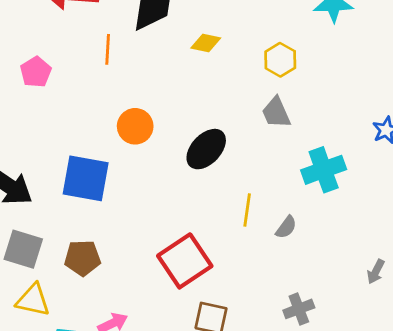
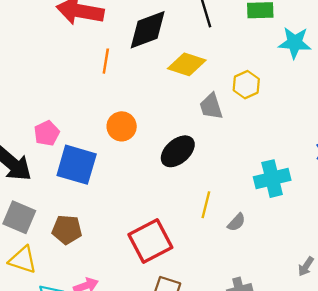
yellow diamond: (206, 43) -> (187, 64), size x1.5
pink pentagon: (36, 72) -> (47, 133), moved
gray trapezoid: (276, 113) -> (211, 106), moved

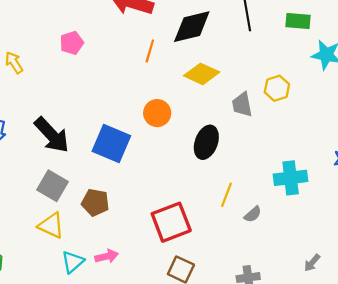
yellow diamond: (187, 64) -> (202, 74), moved
pink pentagon: (47, 133) -> (72, 43), moved
black ellipse: (178, 151) -> (206, 142), turned -36

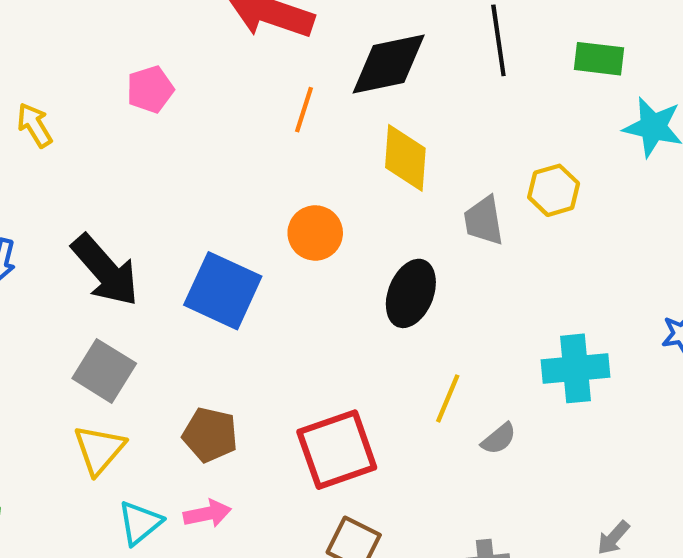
yellow diamond: (202, 74) -> (405, 158), turned 68
brown pentagon: (95, 202) -> (210, 435), moved
yellow triangle: (51, 225) -> (99, 450), turned 44

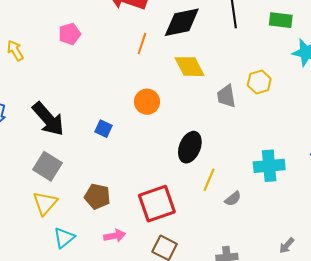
yellow diamond: (405, 158) -> (190, 67), turned -32
blue square: (223, 291) -> (103, 129), size x0.5
black ellipse: (411, 293) -> (190, 147), moved
pink arrow: (207, 514) -> (115, 236), moved

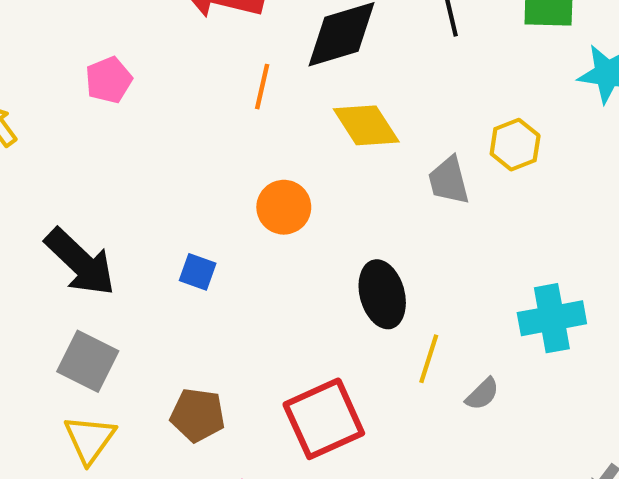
black ellipse: (190, 147) -> (382, 294), turned -32

